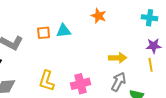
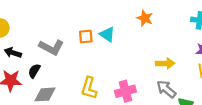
cyan triangle: (64, 31) -> (107, 34), turned 42
gray arrow: (119, 82) -> (166, 89), turned -78

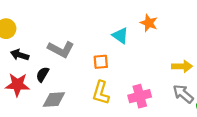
orange star: (145, 18) -> (149, 23), moved
orange square: (86, 36) -> (101, 62), moved

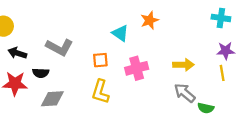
orange star: (149, 23) -> (150, 20), turned 30
black semicircle: (43, 74) -> (41, 73), turned -119
pink cross: (140, 96) -> (137, 68), moved

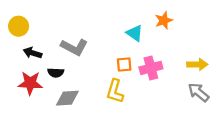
orange square: (100, 60) -> (124, 64), moved

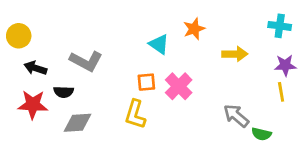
yellow arrow: (197, 64) -> (235, 54), moved
pink cross: (151, 68) -> (179, 86), turned -30

